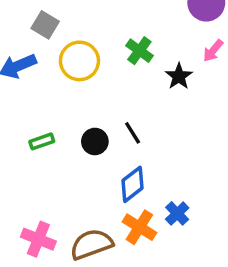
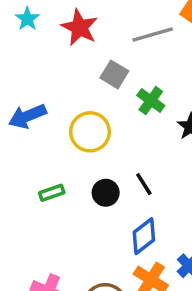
gray square: (45, 25) -> (114, 74), moved
yellow circle: (79, 61) -> (90, 132), moved

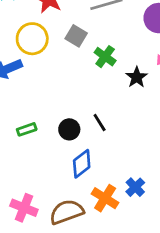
yellow circle: (90, 132) -> (32, 39), moved
blue diamond: (144, 236) -> (82, 164), moved

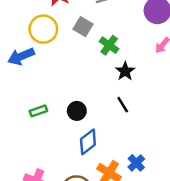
black star: (137, 77) -> (125, 71), moved
black line: (100, 123) -> (123, 105), moved

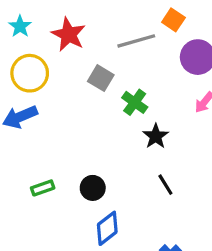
yellow circle: (43, 29) -> (30, 73), moved
black line: (123, 105) -> (165, 185), moved

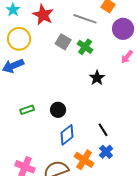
gray line: (136, 41) -> (85, 19), turned 35
green cross: (135, 102) -> (85, 47), moved
black line: (165, 185) -> (103, 130), moved

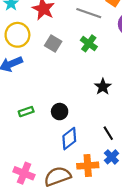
gray square: (63, 42) -> (53, 43), moved
black star: (97, 78) -> (103, 87), moved
orange cross: (84, 160) -> (88, 166), turned -36

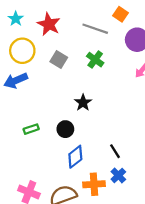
black star: (103, 87) -> (83, 103), moved

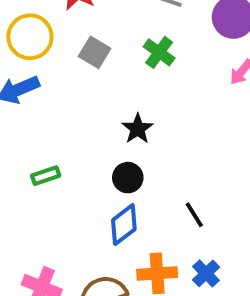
black circle: (65, 129) -> (128, 178), moved
blue cross: (118, 175) -> (206, 273), moved

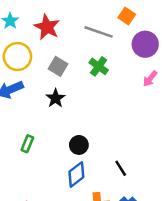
black star: (138, 129) -> (56, 98), moved
green rectangle: (46, 176) -> (27, 144), turned -49

